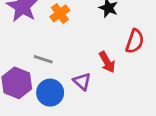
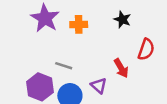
orange cross: (60, 13) -> (79, 24), turned 35

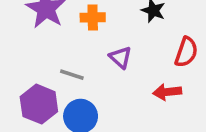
red arrow: (121, 68) -> (167, 92), moved, turned 114
purple triangle: (99, 86) -> (120, 57), moved

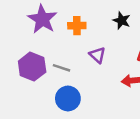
purple hexagon: (39, 104) -> (32, 67), moved

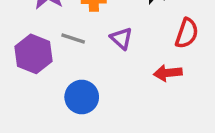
gray line: (61, 68) -> (73, 38), moved

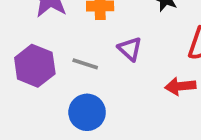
gray line: (73, 38) -> (85, 64), moved

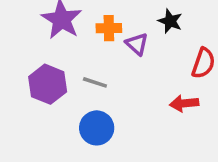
purple triangle: (130, 49) -> (137, 44), moved

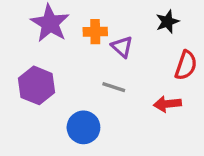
black star: (170, 21) -> (167, 22), moved, turned 30
gray line: (95, 82) -> (114, 87), moved

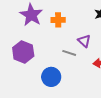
purple triangle: (122, 47) -> (84, 41), moved

